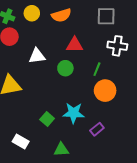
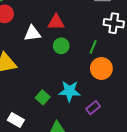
red triangle: (75, 45) -> (56, 22), moved

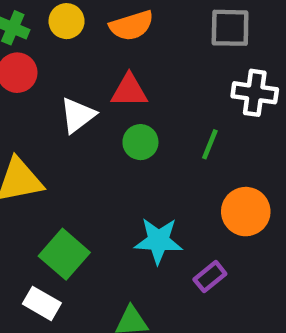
white triangle: (32, 33) -> (78, 115), turned -30
orange circle: (101, 68) -> (246, 212), moved
green square: (43, 97) -> (64, 254), moved, size x1.5

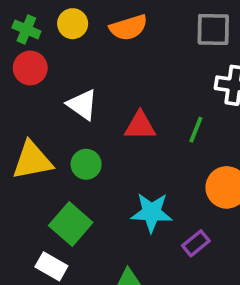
red triangle: (129, 91) -> (140, 126), moved
white triangle: (78, 115) -> (82, 105), turned -48
green circle: (140, 142) -> (86, 164), moved

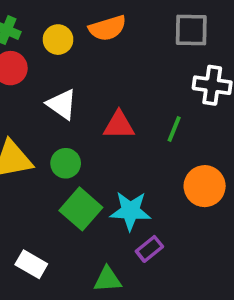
yellow circle: (73, 24) -> (58, 40), moved
green square: (71, 224) -> (81, 209), moved
purple rectangle: (196, 243) -> (149, 249), moved

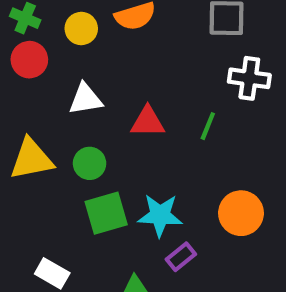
white triangle: (62, 104) -> (85, 99), turned -44
orange circle: (205, 186) -> (241, 213), moved
green square: (81, 209) -> (106, 213), turned 33

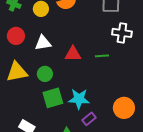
red circle: (29, 60) -> (16, 36), moved
green line: (208, 126) -> (102, 56), turned 64
orange circle: (241, 213) -> (124, 108), moved

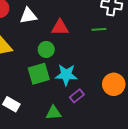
green line: (102, 56) -> (99, 29), moved
green circle: (45, 74) -> (46, 49), moved

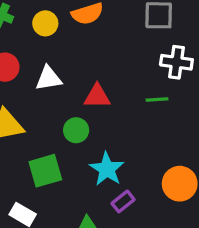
green square: (39, 74) -> (45, 171), moved
cyan star: (66, 75) -> (107, 169), turned 30

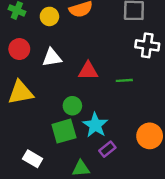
green line: (157, 99) -> (124, 80), moved
green circle: (76, 130) -> (72, 106), moved
green square: (45, 171) -> (64, 131), moved

